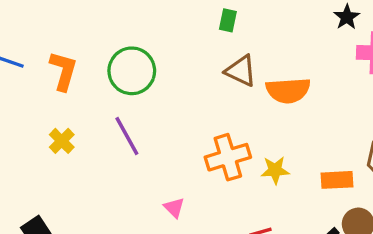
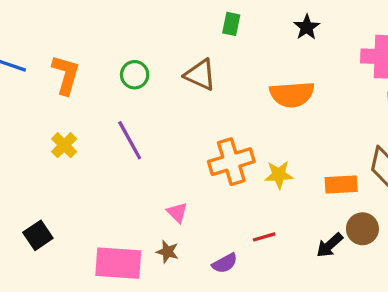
black star: (347, 17) -> (307, 27), moved
green circle: (132, 71) -> (135, 75), size x0.6
brown triangle: (241, 71) -> (200, 75), moved

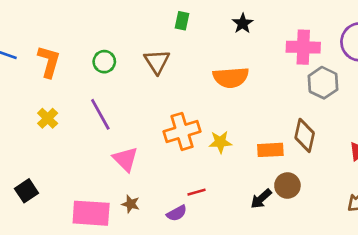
brown triangle: (200, 75) -> (157, 62), turned 32
pink triangle: (177, 212) -> (125, 159), moved, size x1.5
red line: (264, 237) -> (197, 192), moved

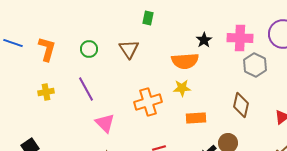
black star: (243, 23) -> (204, 40), moved
yellow cross: (48, 118) -> (46, 92), turned 35
yellow star: (220, 142) -> (182, 88), moved
orange rectangle: (270, 150) -> (196, 118), moved

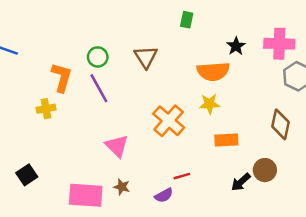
green rectangle: (148, 18) -> (187, 20), moved
orange L-shape: (47, 49) -> (62, 77), moved
purple line: (86, 89) -> (99, 88), moved
orange cross: (148, 102) -> (169, 121), turned -32

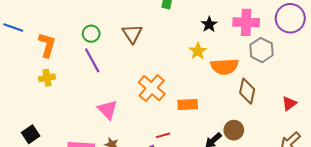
orange semicircle: (213, 71) -> (225, 67), moved
orange L-shape: (62, 77) -> (47, 45), moved
yellow star: (210, 104) -> (198, 51), moved, turned -30
orange rectangle: (226, 140) -> (188, 104), moved

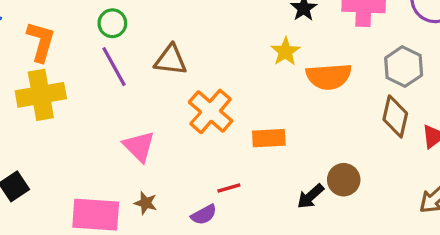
brown triangle: (132, 34) -> (171, 60), moved, turned -50
gray hexagon: (262, 50) -> (404, 67), moved
yellow cross: (47, 78) -> (41, 95), size x1.8
brown diamond: (247, 91) -> (395, 116), moved

